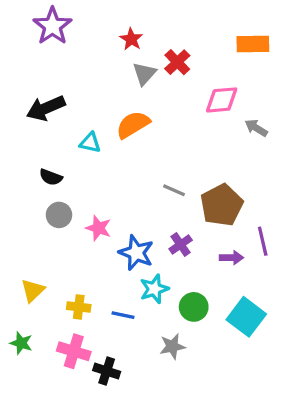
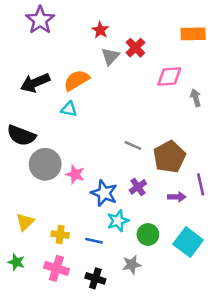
orange semicircle: (133, 125) -> (76, 80), moved
gray arrow: (256, 128) -> (196, 98), turned 42
black semicircle: (51, 177) -> (21, 135), moved, size x1.6
gray circle: (59, 215) -> (45, 164), size x1.6
black cross: (107, 371) -> (95, 278), moved

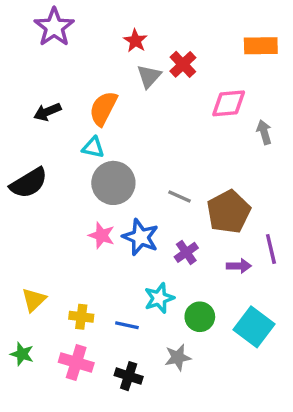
orange semicircle: (76, 80) -> (103, 108), turned -32
black arrow: (35, 83) -> (47, 112), size x0.7
black semicircle: (21, 135) -> (29, 183), turned -52
gray circle: (45, 164) -> (113, 183), moved
blue star: (104, 193) -> (141, 237), moved

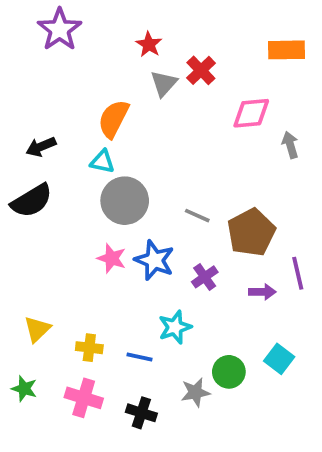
black arrow: (47, 112) -> (41, 147), moved
green circle: (200, 317) -> (229, 372), moved
cyan square: (254, 327) -> (279, 359), size x0.7

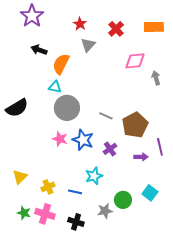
red cross: (201, 70) -> (116, 29), moved
black arrow: (41, 147) -> (39, 50), moved, turned 42
yellow cross: (89, 348) -> (48, 187), turned -32
green star: (24, 389) -> (24, 213), moved

